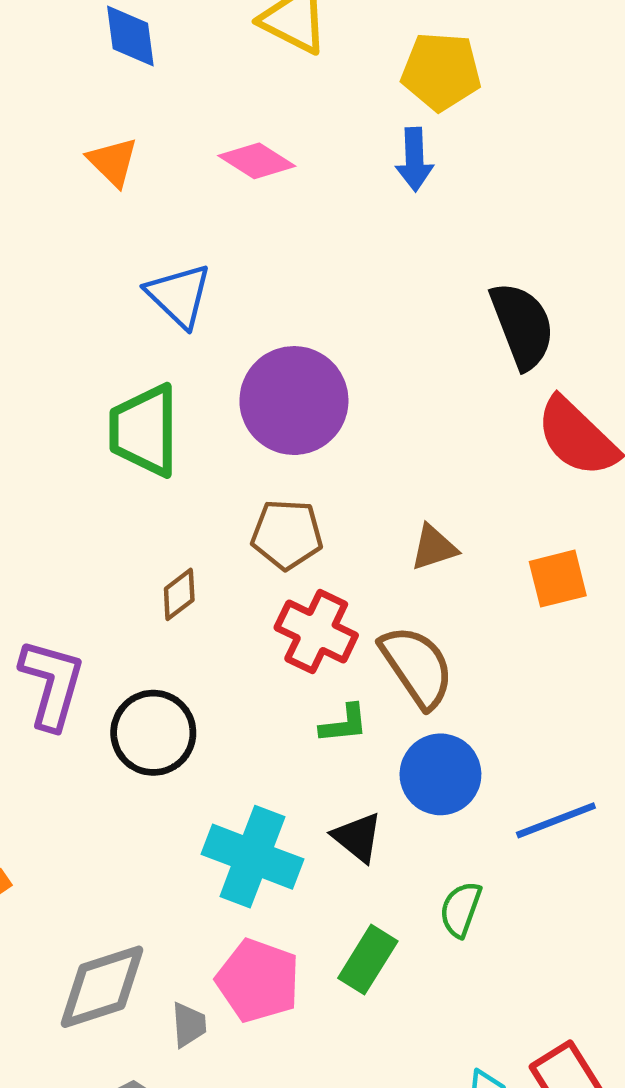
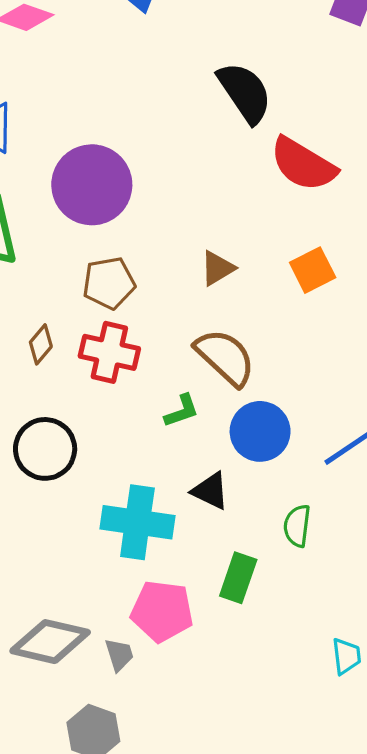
red cross: (316, 631) -> (109, 352), moved
gray diamond: (102, 987) -> (50, 642), turned 44

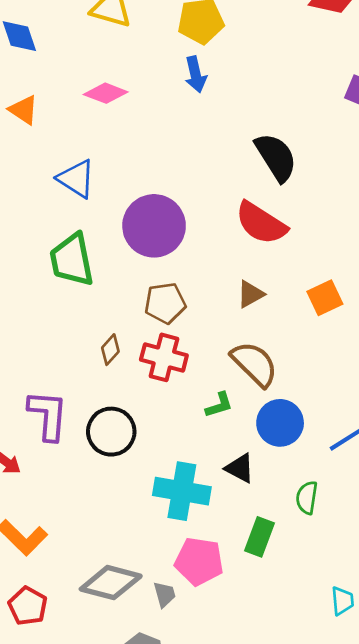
red semicircle: (303, 164) -> (261, 223), moved

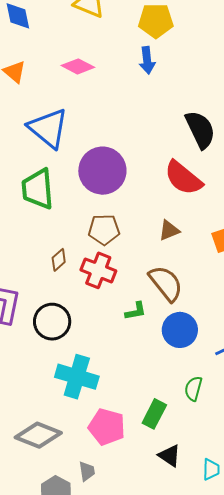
blue triangle: (76, 179) -> (48, 128), size x1.4
black triangle: (240, 468) -> (170, 456), moved
cyan cross: (182, 491) -> (77, 377), moved
gray trapezoid: (165, 594) -> (87, 471), moved

